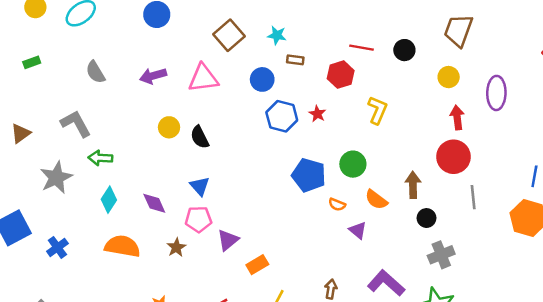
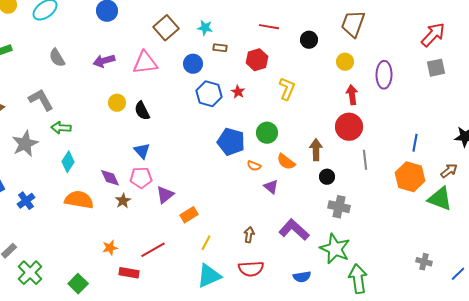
red line: (362, 48) -> (269, 27), moved
purple diamond: (154, 203) -> (110, 178), moved
gray cross: (441, 255) -> (339, 207), turned 35

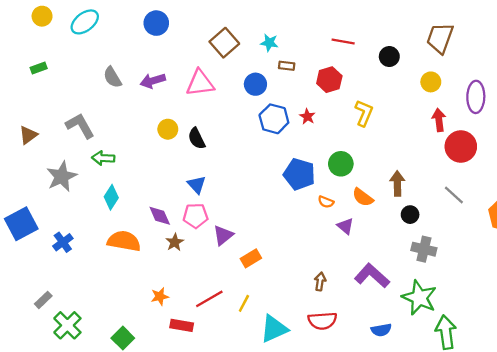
gray semicircle: (57, 58) -> (112, 77), moved
red circle: (349, 127) -> (461, 147), moved
gray line: (365, 160) -> (454, 195), turned -42
yellow line: (206, 243) -> (244, 303), moved

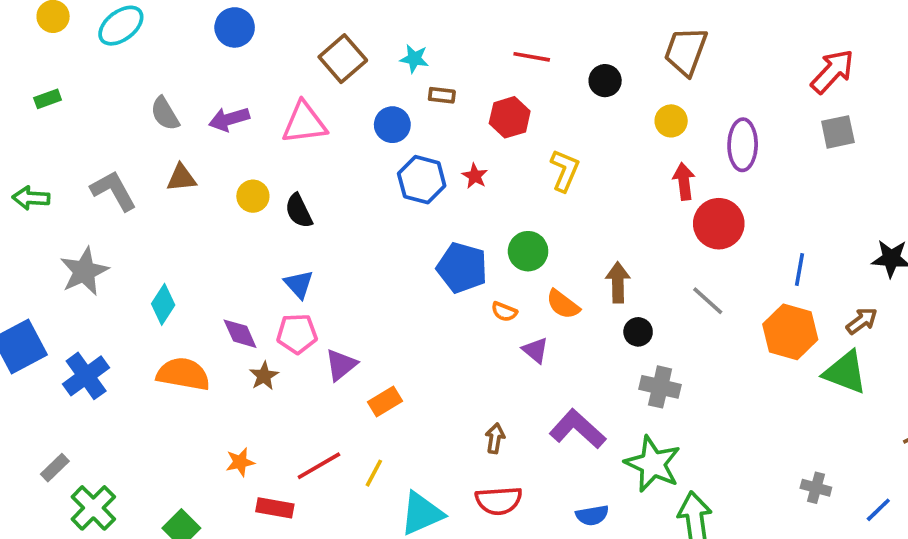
brown triangle: (28, 135) -> (181, 178), moved, turned 30
green arrow: (103, 158) -> (31, 198), moved
blue cross: (63, 242) -> (86, 376), size x1.4

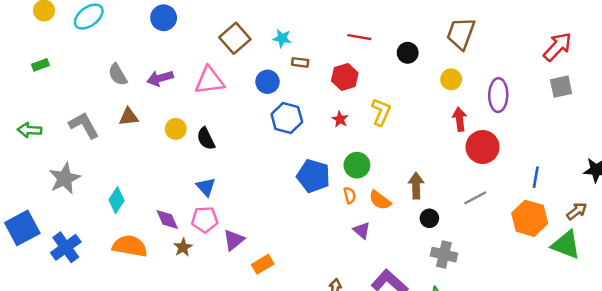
red star: (475, 176) -> (340, 119), moved
gray line: (708, 301) -> (475, 198), turned -70
orange semicircle: (504, 312) -> (350, 195), moved, turned -126

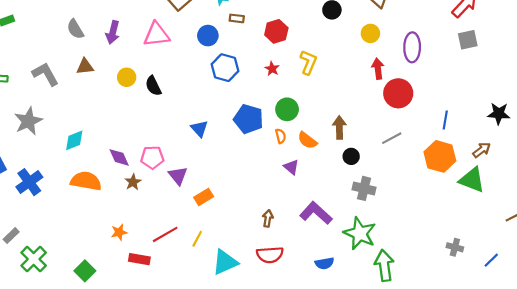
purple arrow: (160, 78) -> (113, 32), turned -60
blue triangle: (206, 187) -> (199, 129), moved
cyan diamond: (116, 200) -> (74, 140), turned 35
purple triangle: (234, 240) -> (178, 176), turned -30

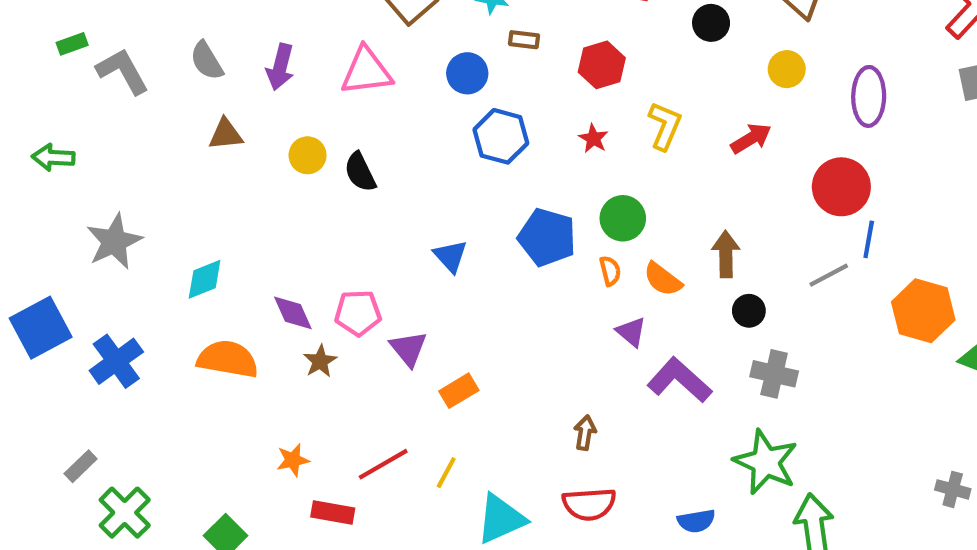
red arrow: (378, 69) -> (751, 138), moved, turned 66
gray L-shape: (45, 74) -> (123, 71), moved
blue line: (445, 120) -> (869, 239), moved
purple L-shape: (316, 213) -> (680, 380), moved

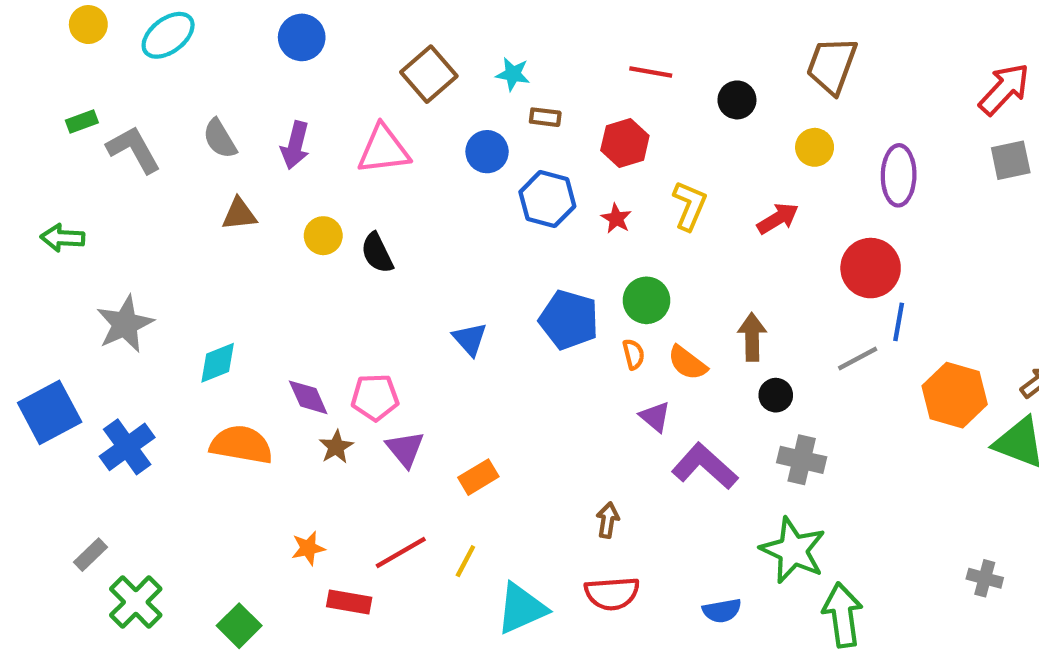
blue hexagon: (501, 136) -> (547, 199), moved
purple triangle: (408, 349) -> (405, 449), moved

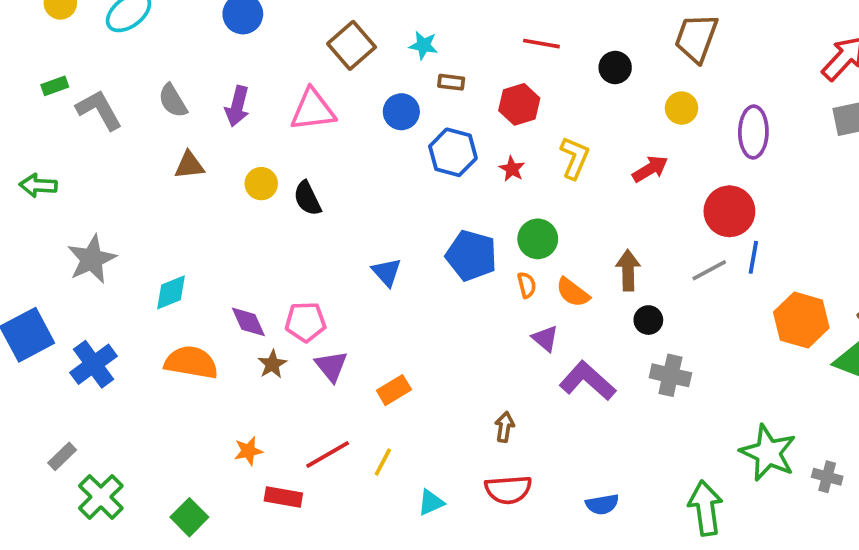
gray line: (858, 359) -> (709, 270), moved
green star: (793, 550) -> (768, 453), moved
cyan triangle: (521, 608) -> (431, 503), size x0.6

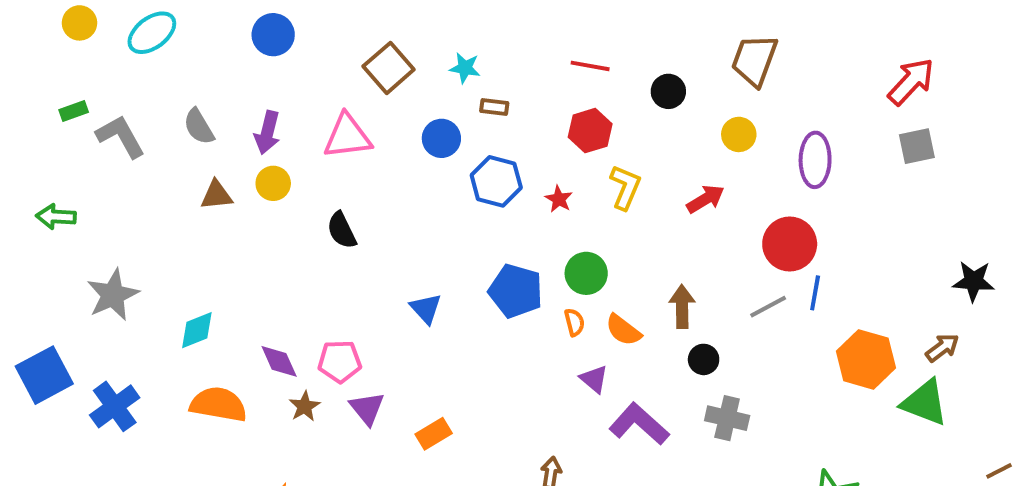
red hexagon: (519, 104) -> (590, 131), moved
yellow circle: (261, 184) -> (273, 183), moved

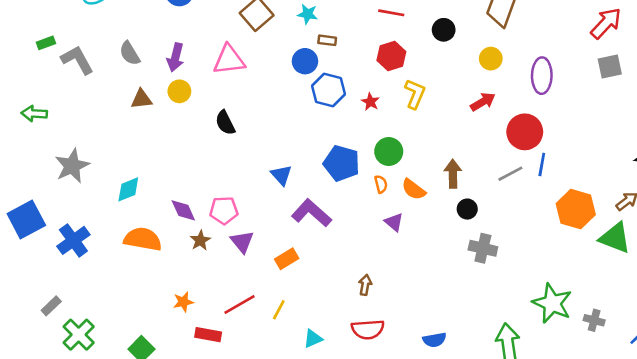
blue circle: (441, 138) -> (305, 61), moved
red arrow: (706, 199) -> (483, 102), moved
purple L-shape: (639, 424) -> (312, 213), moved

